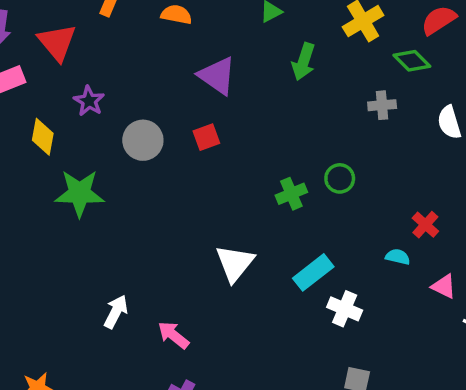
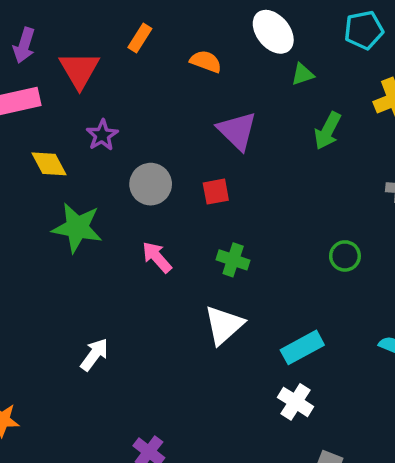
yellow diamond: (43, 137) -> (49, 164), turned -48
green cross: (291, 194) -> (233, 260), moved, turned 32
white cross: (345, 309) -> (296, 402), moved
pink arrow: (173, 335) -> (157, 257), moved

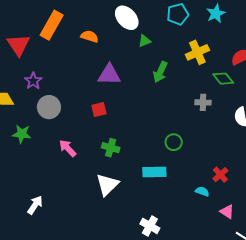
orange rectangle: (140, 38) -> (52, 25), size x1.8
purple triangle: (237, 131) -> (109, 75), turned -40
gray circle: (151, 184) -> (49, 107), moved
green star: (77, 228) -> (22, 134), size x0.7
cyan rectangle: (302, 347) -> (154, 172), moved, turned 30

